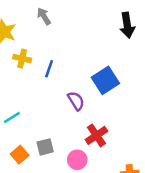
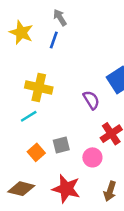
yellow cross: (22, 59) -> (39, 87), moved, size x1.5
blue line: (49, 69) -> (54, 40), moved

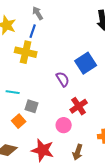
yellow cross: (39, 87) -> (26, 52), moved
cyan line: (29, 116) -> (13, 92), turned 40
gray square: (61, 145) -> (32, 106), moved, turned 32

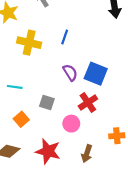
blue line: (33, 31) -> (65, 37), moved
blue square: (86, 63) -> (96, 74), moved, turned -35
gray square: (32, 106) -> (47, 102), moved

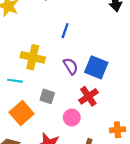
yellow cross: (29, 43) -> (33, 57), moved
orange square: (21, 119) -> (22, 113), size x1.5

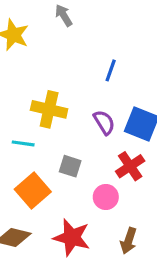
blue line: (65, 31) -> (111, 70), moved

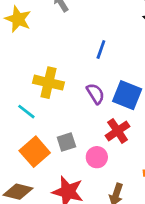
cyan line: (23, 143) -> (26, 112), turned 30
gray square: (70, 166) -> (66, 142), moved, turned -36

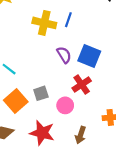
yellow cross: (48, 83) -> (44, 23), moved

